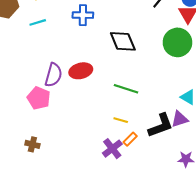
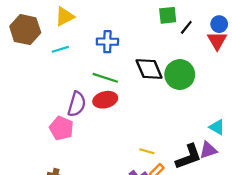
green circle: (177, 42) -> (180, 75), moved
green line: (126, 89) -> (105, 78), moved

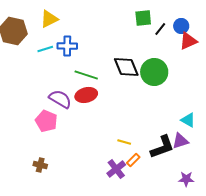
blue circle: (219, 24) -> (181, 26), moved
red triangle: (217, 41) -> (188, 41), turned 36
blue cross: (107, 42) -> (67, 46), moved
purple semicircle: (77, 104) -> (60, 99), turned -75

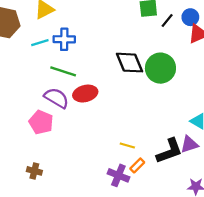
green line: (86, 75) -> (63, 71), moved
purple cross: (116, 169) -> (118, 175), turned -30

